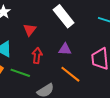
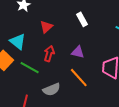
white rectangle: (64, 16) -> (82, 19), size x0.6

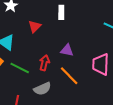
white rectangle: (82, 19) -> (61, 12), moved, turned 32
red arrow: (49, 54) -> (44, 63), moved

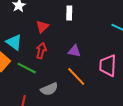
red arrow: (44, 63) -> (41, 51), moved

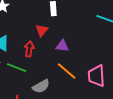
red triangle: (42, 27) -> (42, 30), moved
pink trapezoid: (108, 65) -> (96, 76), moved

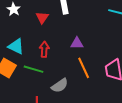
red triangle: (42, 30) -> (42, 18), moved
orange line: (67, 71) -> (84, 68), turned 30

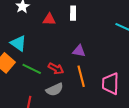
red triangle: (42, 18) -> (49, 19), turned 48
red arrow: (44, 49) -> (56, 68), moved, turned 105

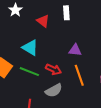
red triangle: (49, 19) -> (43, 21), turned 40
cyan triangle: (18, 43) -> (30, 48), moved

